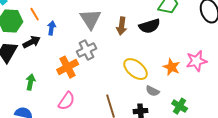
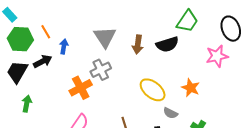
pink star: (197, 61) -> (217, 56), moved
green arrow: (31, 82) -> (27, 104), moved

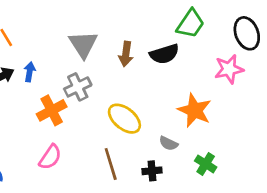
blue arrow: (64, 47) -> (30, 72), moved
orange star: (191, 88) -> (195, 110), size x1.4
yellow ellipse: (153, 90) -> (124, 119), moved

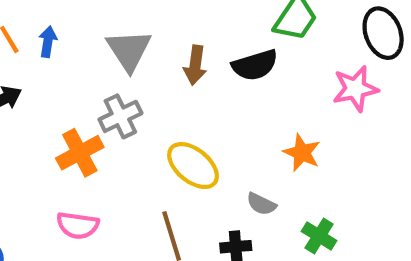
blue arrow: (30, 72) -> (48, 42), moved
orange star: (195, 110) -> (302, 153), size x0.7
pink semicircle: (50, 157) -> (78, 225), turned 64

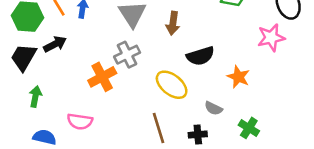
black semicircle: (255, 65) -> (200, 56), moved
pink semicircle: (78, 225) -> (80, 121), moved

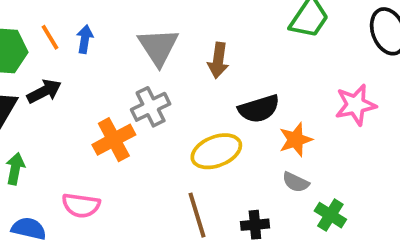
pink star: (271, 38) -> (356, 105), moved
orange star: (238, 77) -> (296, 140), moved, turned 30
yellow ellipse: (172, 85) -> (216, 151), turned -60
gray semicircle: (213, 108) -> (296, 182), moved

